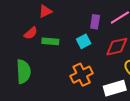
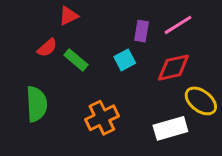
green rectangle: (50, 41) -> (76, 60), turned 35
orange cross: (82, 75) -> (102, 118), moved

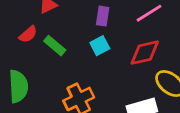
purple rectangle: (141, 31) -> (103, 16), moved

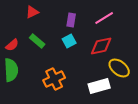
red semicircle: (28, 34) -> (12, 45), moved

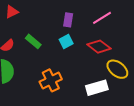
red triangle: (32, 12) -> (12, 12), moved
red diamond: (101, 46) -> (99, 47), turned 50

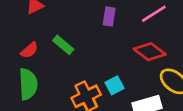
cyan square: (66, 41) -> (115, 85), moved

